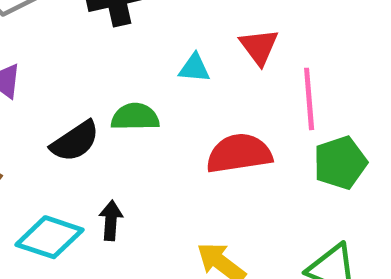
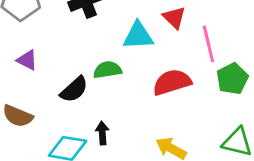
cyan triangle: (194, 68) -> (138, 36), size x1.6

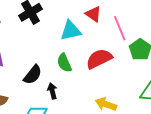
green semicircle: (107, 70) -> (64, 63), moved, turned -96
black arrow: (102, 133) -> (52, 91), moved

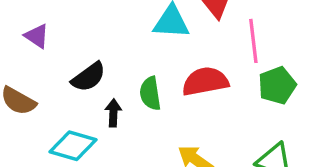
green semicircle: (64, 63) -> (150, 93), moved

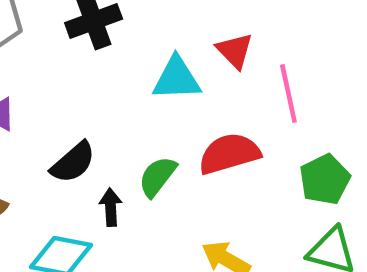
green pentagon: (277, 85) -> (325, 179), moved
green semicircle: (150, 93) -> (157, 177), turned 52

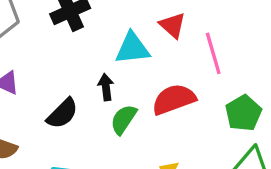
black arrow: (111, 207) -> (106, 87), moved

